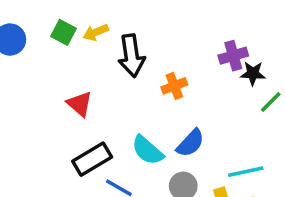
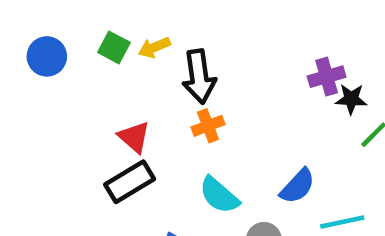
orange cross: (174, 86) -> (208, 126), moved
blue semicircle: (190, 143) -> (297, 186), moved
black rectangle: (92, 159) -> (130, 182), moved

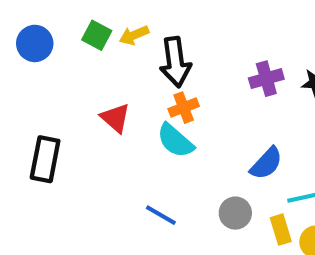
purple cross: (327, 77) -> (266, 79), moved
black rectangle: (130, 182) -> (45, 159), moved, turned -48
cyan semicircle: (219, 195) -> (175, 141), moved

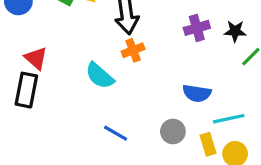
red triangle: (115, 118) -> (36, 58), moved
cyan semicircle: (175, 141) -> (100, 76), moved
blue semicircle: (266, 163) -> (197, 93), turned 56

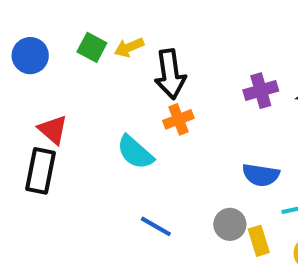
yellow rectangle: (208, 144) -> (259, 241), moved

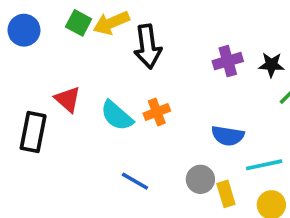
yellow arrow: (129, 47) -> (111, 23), size x1.4
orange cross: (178, 119) -> (157, 112), moved
red triangle: (53, 130) -> (68, 99), moved

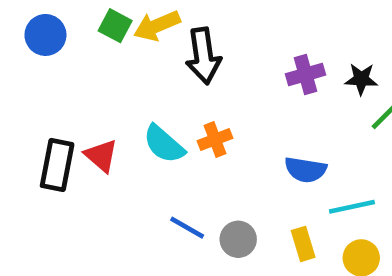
red triangle: (68, 99) -> (101, 156), moved
gray circle: (200, 179) -> (238, 239), moved

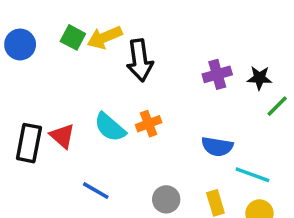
cyan line: (352, 207) -> (252, 175), turned 32
blue line: (187, 228) -> (96, 191), moved

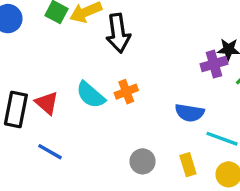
purple cross: (217, 74) -> (214, 64), moved
blue line: (96, 191) -> (50, 152), moved

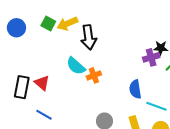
cyan semicircle: (91, 95) -> (76, 66), moved
blue semicircle: (190, 113) -> (135, 89), turned 72

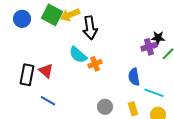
green square: (48, 24) -> (52, 15), size x1.5

